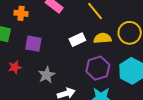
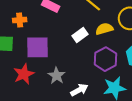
purple square: (33, 44) -> (37, 47), size x1.4
red star: (15, 67) -> (24, 74), size x1.5

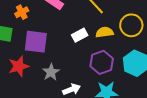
orange cross: (20, 20) -> (22, 12), turned -32

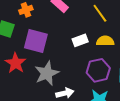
red star: (19, 66) -> (16, 63), turned -30
gray star: (51, 72) -> (47, 73), size x1.4

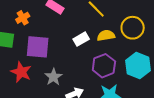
gray star: (47, 73) -> (54, 77), size x0.7

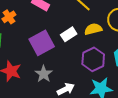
purple square: (38, 47) -> (42, 43), moved, turned -30

